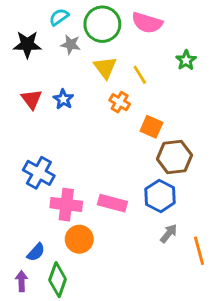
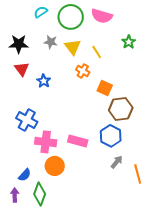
black star: (27, 44) -> (19, 44), moved
gray star: (71, 44) -> (51, 42), moved
blue star: (63, 99) -> (44, 81), moved

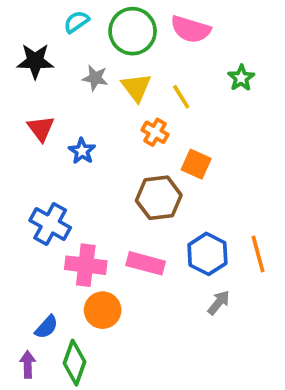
black star: (19, 44) -> (35, 61), moved
brown hexagon: (121, 109) -> (159, 198), moved
orange line: (138, 174) -> (258, 254), moved

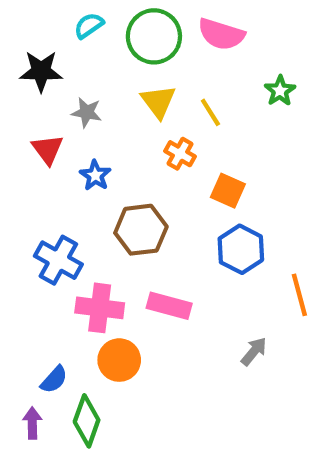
gray star: (95, 78) -> (87, 112), moved
brown hexagon: (159, 198) -> (141, 230), moved
blue hexagon: (207, 254) -> (241, 249), moved

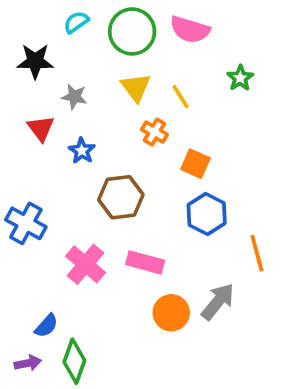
blue cross: (58, 260) -> (26, 223), moved
pink cross: (100, 308) -> (86, 264), turned 33
gray arrow: (254, 351) -> (218, 302), size x1.5
orange circle: (119, 360) -> (171, 313), moved
purple arrow: (32, 423) -> (28, 363), turned 80

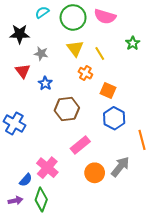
pink rectangle: (145, 262) -> (80, 145), turned -54
pink cross: (86, 264) -> (47, 168), moved

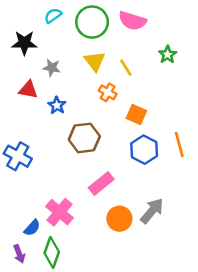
red triangle: (23, 71) -> (28, 90), turned -42
orange line: (142, 140) -> (179, 144), moved
purple arrow: (15, 201) -> (19, 254), turned 80

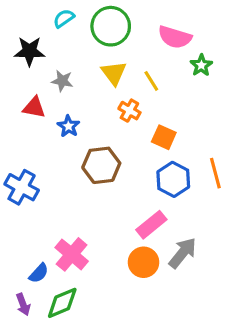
pink semicircle: (132, 21) -> (175, 37), moved
pink rectangle: (101, 184) -> (151, 225), moved
green diamond: (52, 253) -> (62, 303), turned 48

